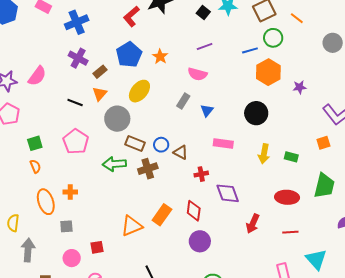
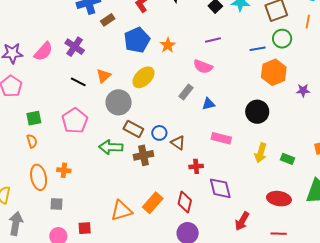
orange line: (297, 18) -> (308, 22), turned 56
purple cross: (78, 58) -> (75, 47), moved
brown rectangle: (100, 72) -> (108, 20), moved
blue triangle: (207, 111) -> (209, 104), turned 32

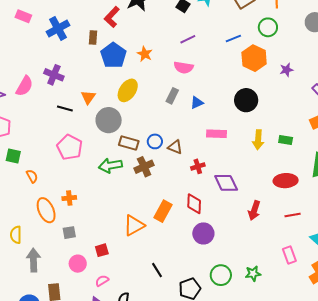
brown rectangle: (108, 20) -> (93, 38), moved, turned -40
green circle: (282, 39) -> (268, 27), moved
green square: (34, 118) -> (13, 156), moved, turned 35

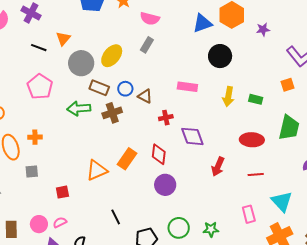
pink semicircle: (184, 67) -> (150, 19), moved
yellow ellipse: (128, 90) -> (112, 56), moved
blue triangle: (197, 103) -> (202, 23), moved, size x1.5
pink circle: (78, 264) -> (39, 224), moved

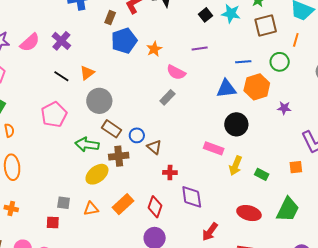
yellow ellipse: (112, 56) -> (97, 174), moved
pink rectangle: (187, 87) -> (214, 148), moved
orange cross: (35, 137) -> (11, 208), moved
orange triangle: (97, 170) -> (91, 209), size x0.7
gray square: (32, 171) -> (64, 203), moved

